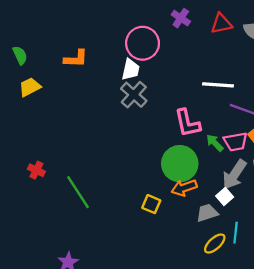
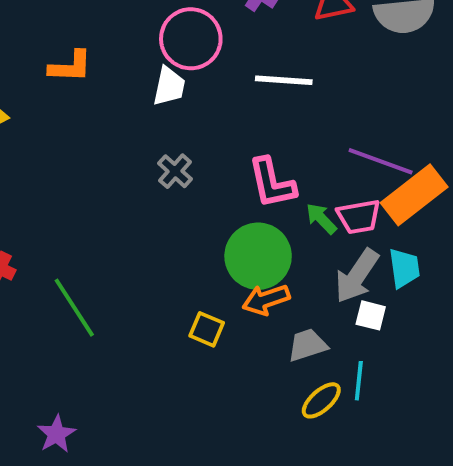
white line: (218, 85) -> (284, 80), moved
gray cross: (134, 95) -> (175, 171), moved, size x0.7
white square: (225, 196) -> (371, 315), moved, turned -35

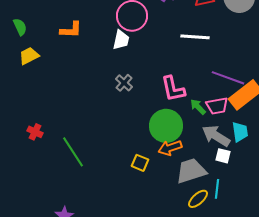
white line: (284, 80) -> (195, 37), moved
gray arrow: (357, 276) -> (216, 136), turned 88
gray trapezoid: (307, 345) -> (191, 171), size x1.5

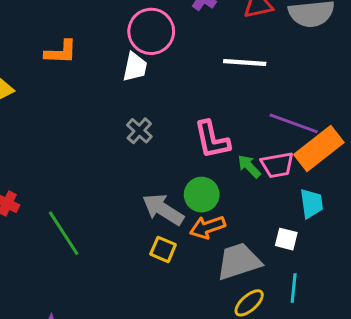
green circle: (166, 126) -> (202, 195), size x0.7
gray arrow: (216, 136) -> (163, 209), moved
cyan line: (217, 189) -> (294, 288), moved

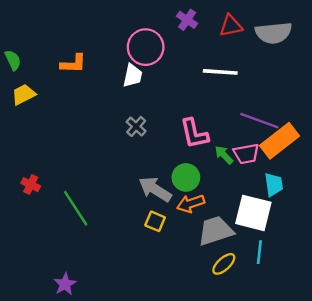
white square: (286, 239) -> (253, 213), size x2.0

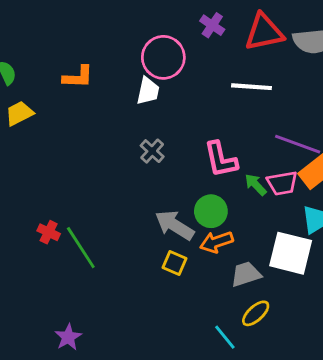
red triangle: (231, 26) -> (264, 32), size x1.4
red cross: (31, 185) -> (49, 232), moved
gray trapezoid: (216, 231) -> (246, 274), size x0.7
cyan line: (259, 252) -> (225, 337), moved, turned -45

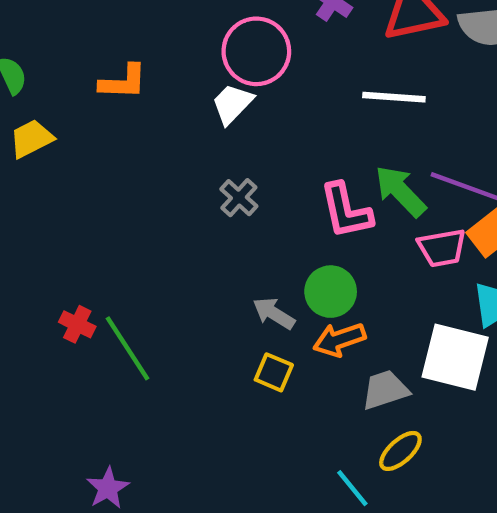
white trapezoid: (148, 91) -> (232, 104), turned -148
green arrow: (256, 185) -> (400, 191), moved, size x1.5
gray arrow: (175, 225) -> (274, 313), size x0.7

